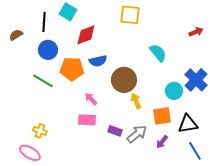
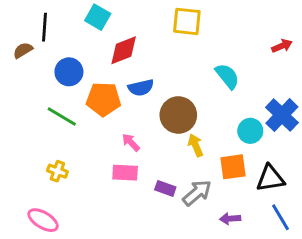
black line: (44, 22) -> (44, 27), moved
yellow cross: (40, 131) -> (57, 171), moved
purple arrow: (162, 142) -> (230, 219), moved, turned 48

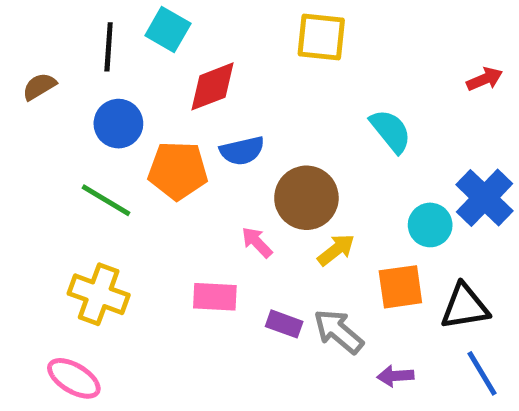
black line: (44, 27) -> (109, 47), moved
pink arrow: (131, 142) -> (257, 242), moved
yellow arrow: (196, 145) -> (336, 250), turned 75
yellow cross: (57, 171) -> (99, 294), size x1.6
gray arrow: (197, 193) -> (339, 331), turned -100

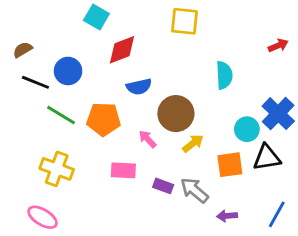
black line: (109, 47) -> (35, 82), moved, turned -72
cyan semicircle: (391, 131) -> (224, 75), turned 36
orange pentagon: (178, 171) -> (104, 119), moved
black triangle: (465, 307) -> (267, 158), moved
blue line: (482, 373) -> (277, 214), turned 60

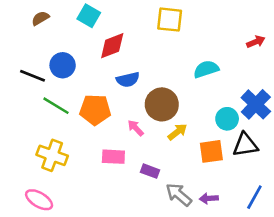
brown semicircle: (23, 50) -> (40, 18), moved
cyan semicircle: (224, 75) -> (206, 69), turned -105
gray arrow: (194, 190) -> (179, 195), moved

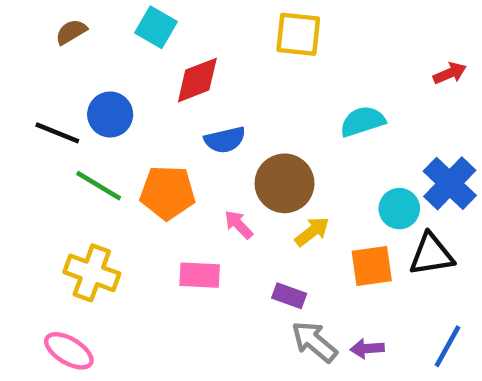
purple rectangle: (150, 171) -> (289, 296), moved

